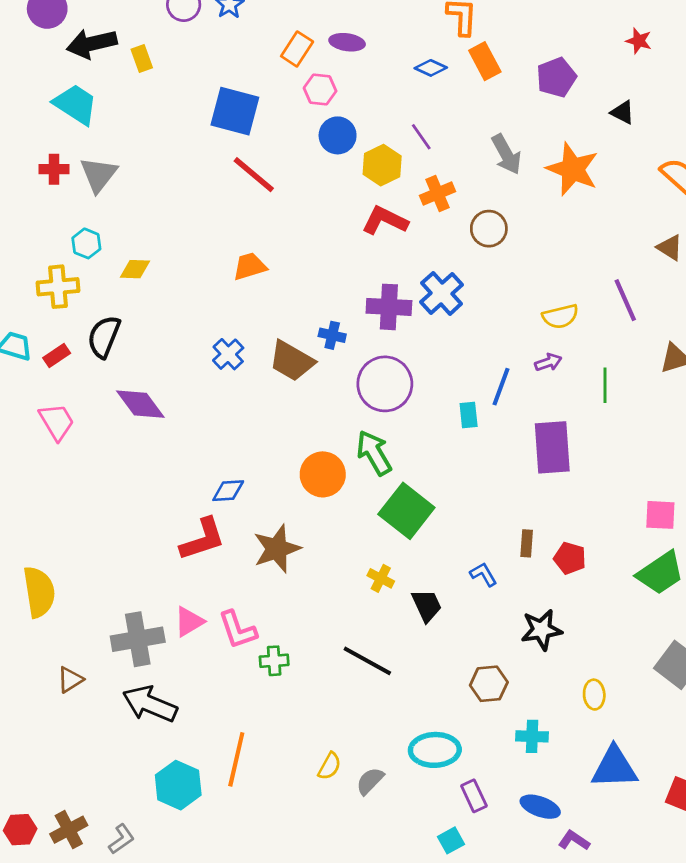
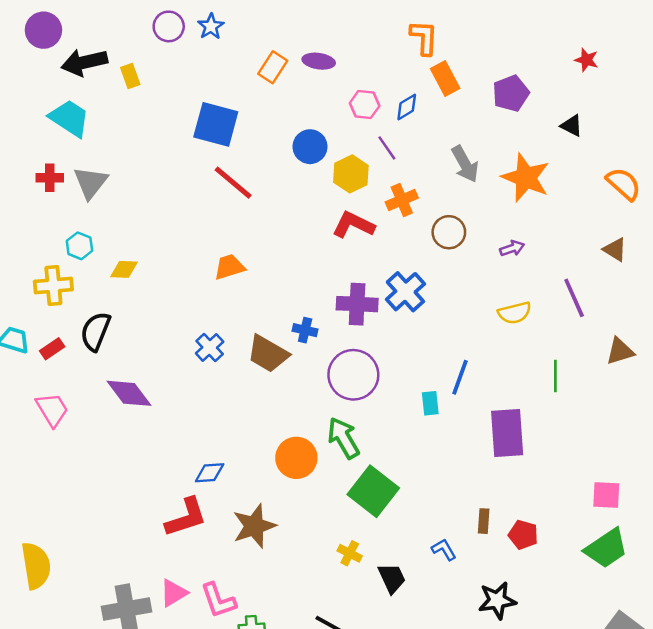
blue diamond: (431, 68) -> (407, 107), moved, turned -56
pink hexagon: (320, 89) -> (365, 105), moved
purple arrow: (548, 362) -> (512, 248), moved

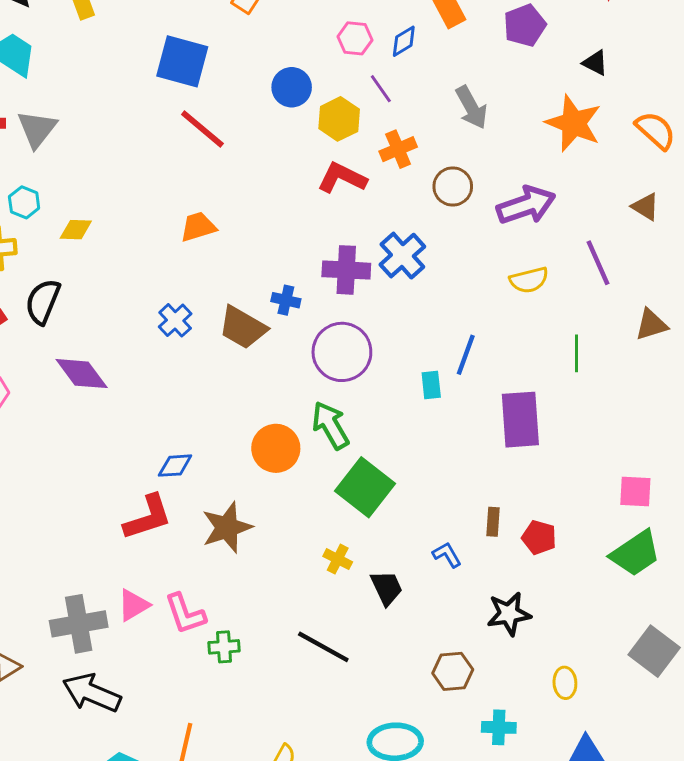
orange star: (526, 178) -> (574, 123), moved
purple arrow: (512, 248) -> (526, 205), size x2.0

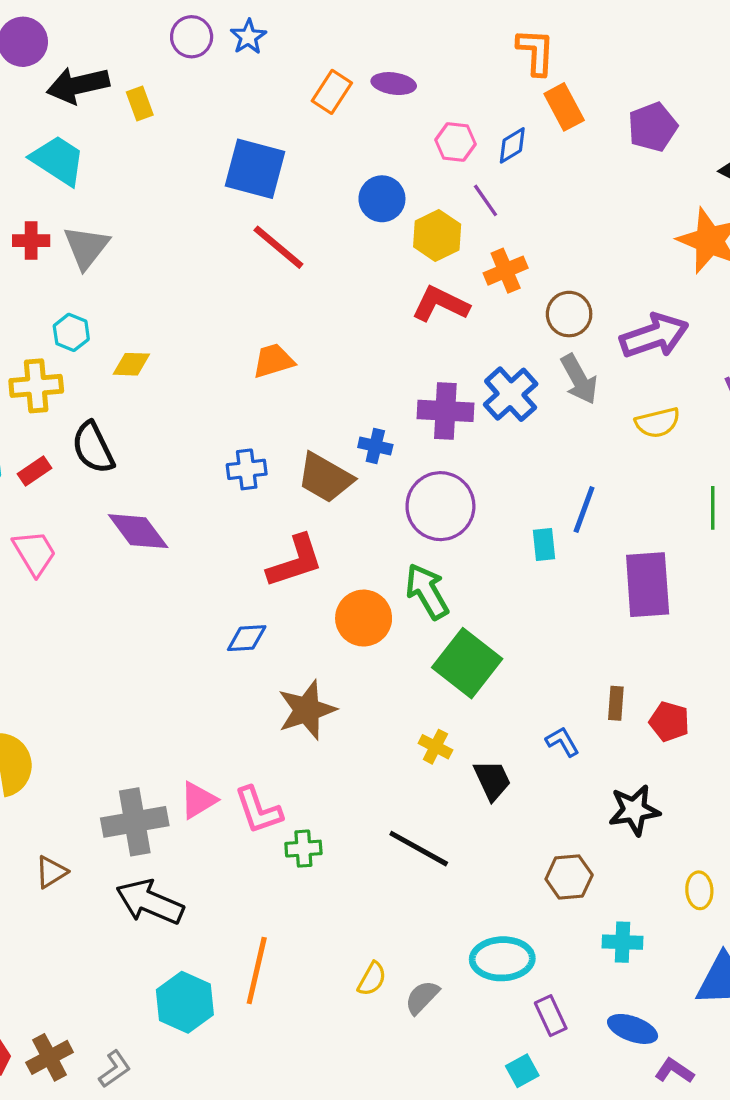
gray arrow: (471, 107) -> (579, 379), moved
black semicircle: (43, 302) -> (93, 448), turned -48
blue cross: (175, 320) -> (247, 469), turned 36
red L-shape: (148, 517) -> (295, 561), moved

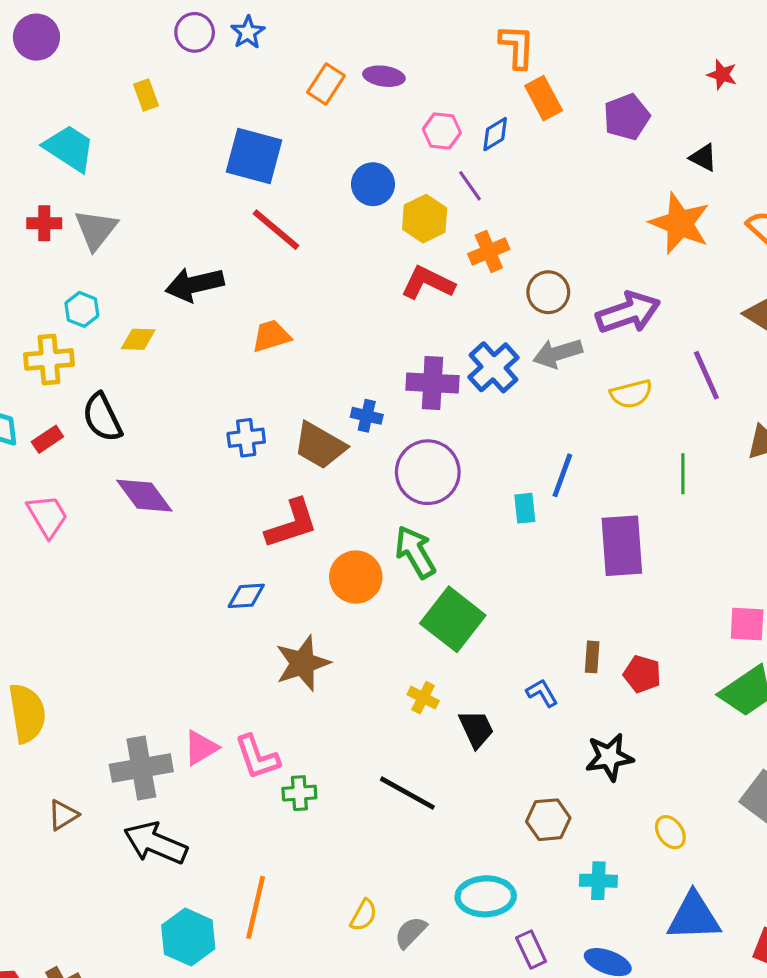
black arrow: (78, 85) -> (195, 284), moved
gray arrow: (579, 379) -> (558, 353), turned 102
yellow ellipse: (699, 890) -> (670, 832), turned -32

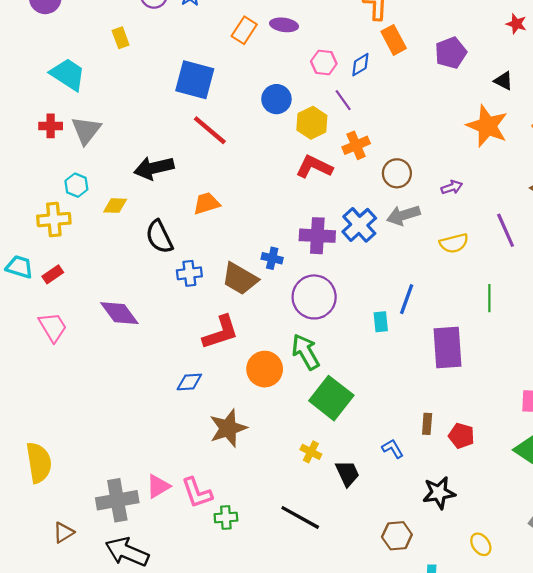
purple arrow: (628, 313) -> (452, 187), size x0.5
black semicircle: (102, 417) -> (159, 237), moved

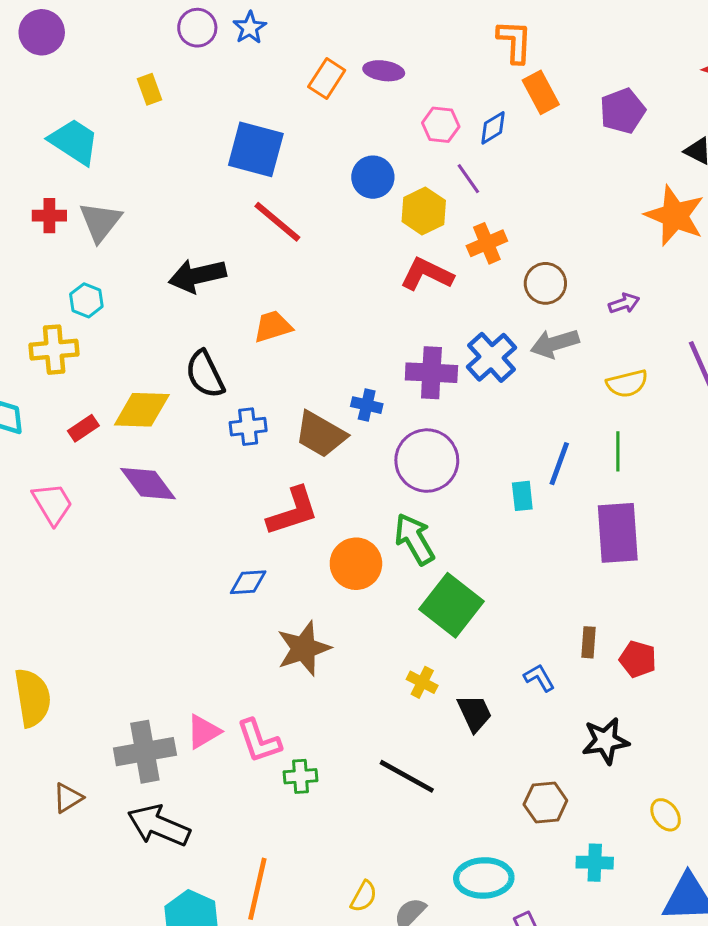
yellow diamond: (115, 206) -> (142, 410), moved, size x1.6
red rectangle: (53, 274) -> (83, 428), moved
green line: (489, 298) -> (618, 451), moved

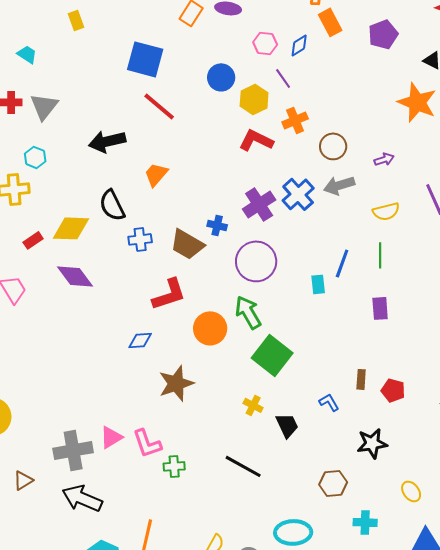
cyan trapezoid: (74, 142) -> (27, 54), size x0.6
orange trapezoid: (273, 327) -> (156, 174), turned -32
purple cross: (431, 373) -> (259, 204), turned -36
purple rectangle: (618, 533) -> (380, 308), size x0.6

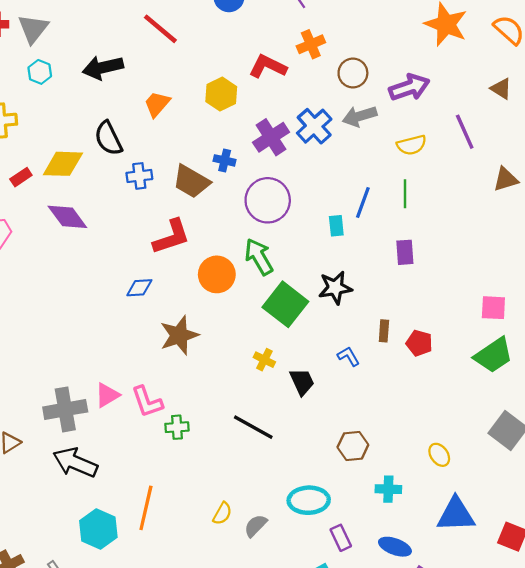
yellow hexagon: (254, 99) -> (221, 94), moved
cyan hexagon: (35, 157) -> (40, 72), moved
purple arrow: (384, 159) -> (409, 87), size x1.8
black star: (372, 443) -> (335, 288), moved

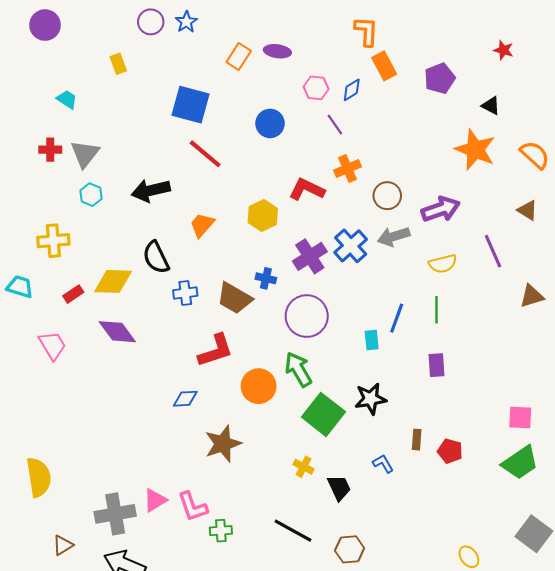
brown hexagon: (353, 446) -> (350, 549), moved

